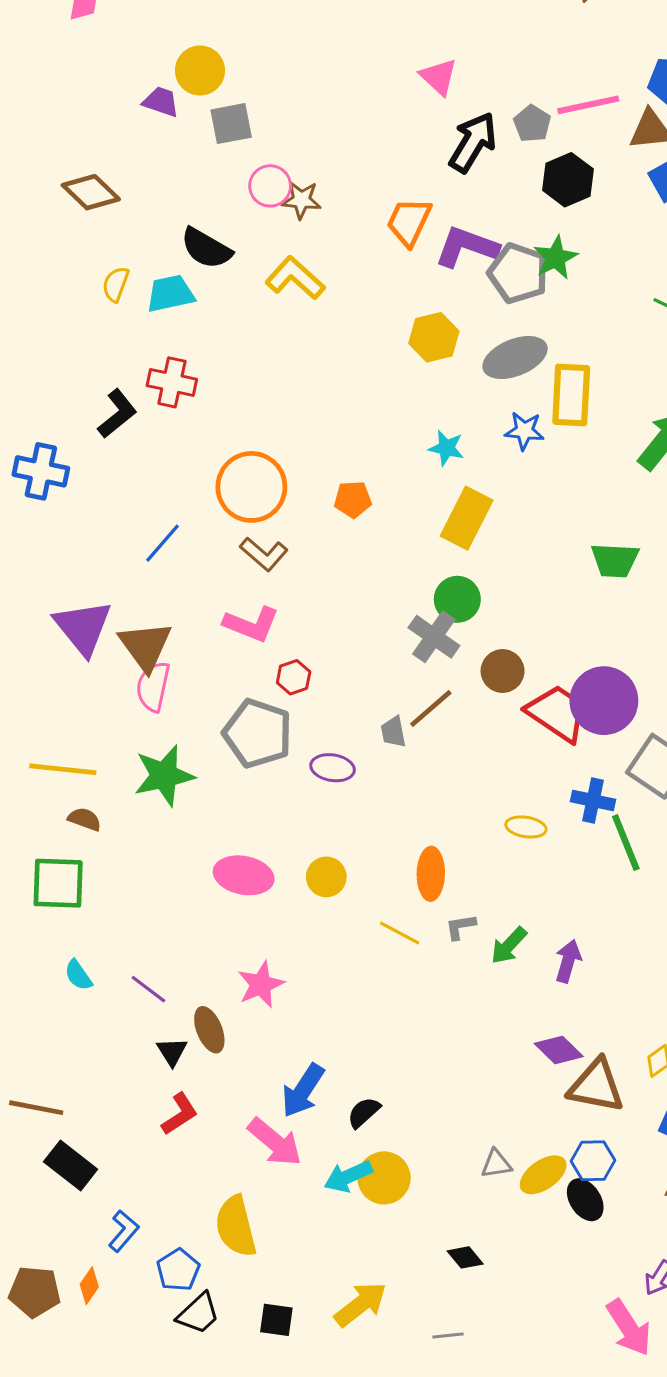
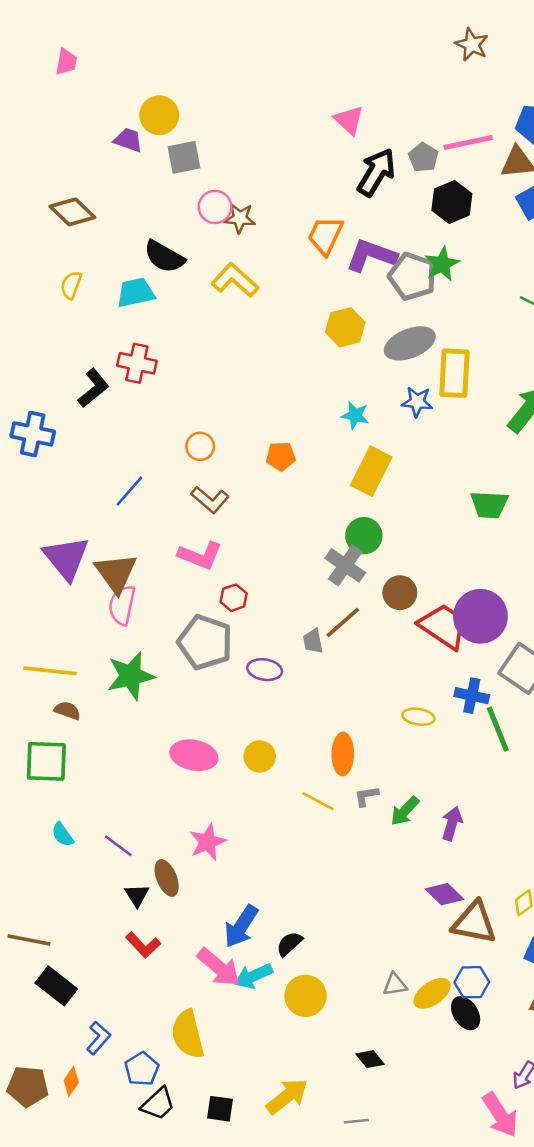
yellow semicircle: (116, 284) -> (71, 285), moved
orange circle: (251, 487) -> (200, 446), size x0.5
red L-shape: (180, 1114) -> (143, 945), turned 80
cyan arrow: (348, 1176) -> (253, 976), moved

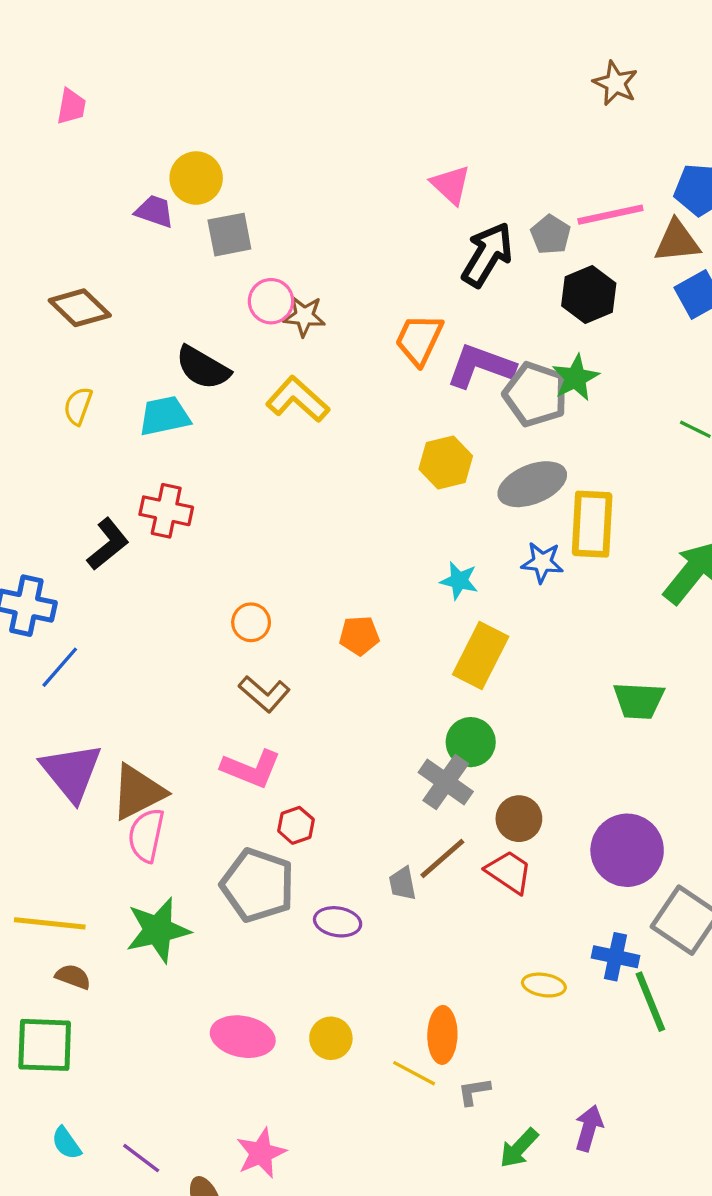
blue line: (129, 491) -> (60, 667), moved
brown triangle: (116, 573) -> (138, 792), turned 39
red trapezoid: (443, 626) -> (509, 872), moved, size x0.7
yellow line: (318, 801) -> (414, 1073), moved
green arrow: (405, 811) -> (519, 1148), moved

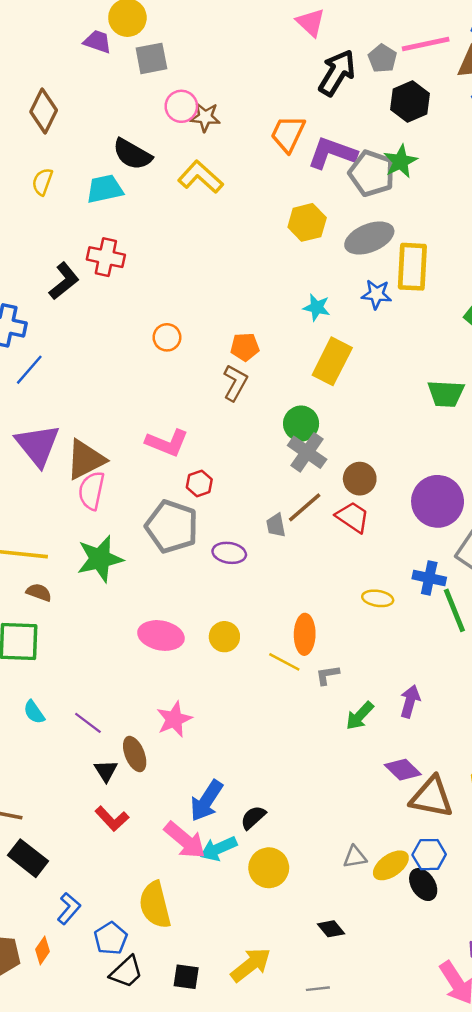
brown diamond: (80, 308) -> (44, 111), turned 72
brown L-shape: (264, 694) -> (235, 383), moved, turned -102
green circle: (471, 742) -> (301, 424), moved

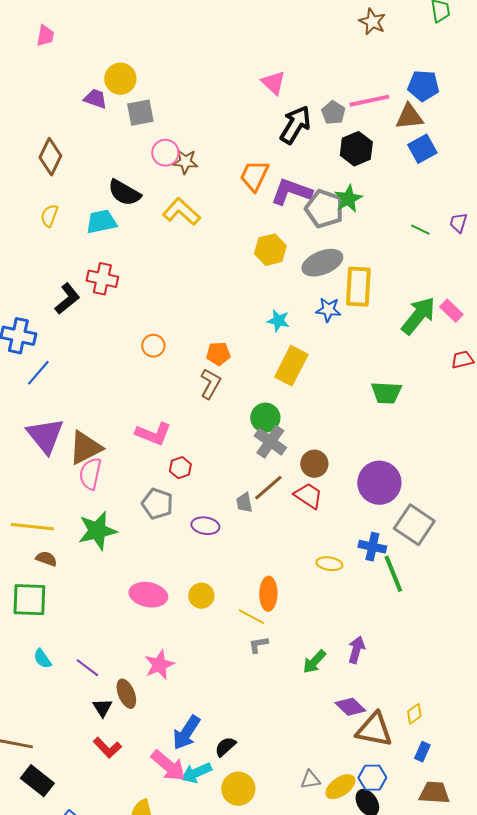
gray pentagon: (172, 527) -> (157, 504), size x0.7
gray L-shape: (327, 675) -> (258, 645), moved

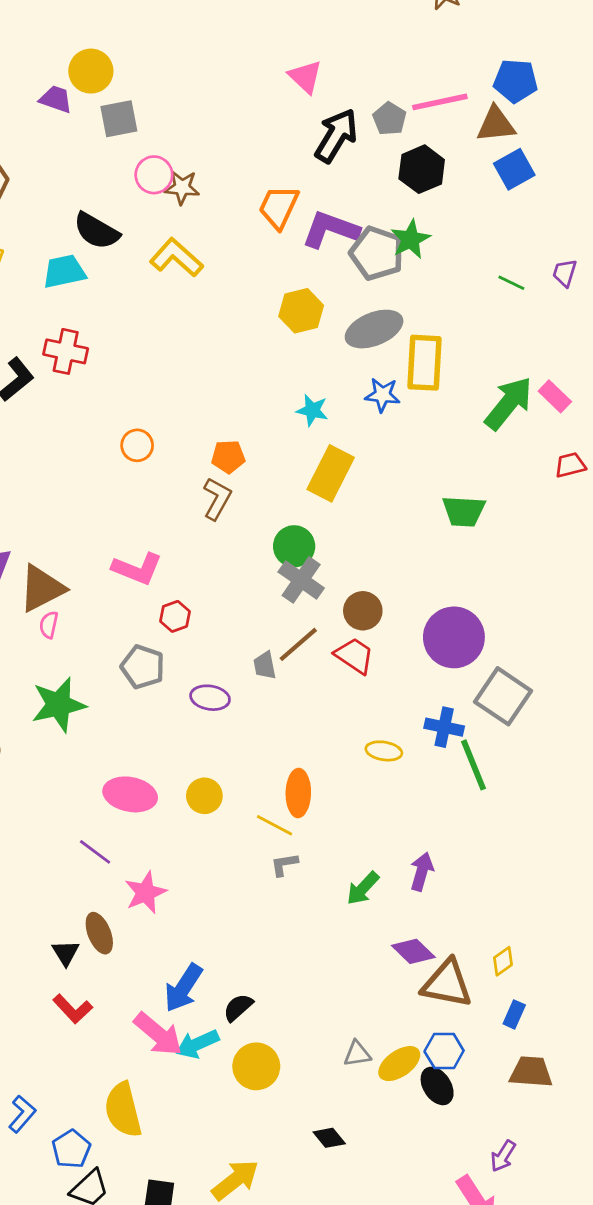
pink semicircle: (90, 474) -> (49, 625), size x0.6
purple line: (87, 668) -> (95, 852), moved

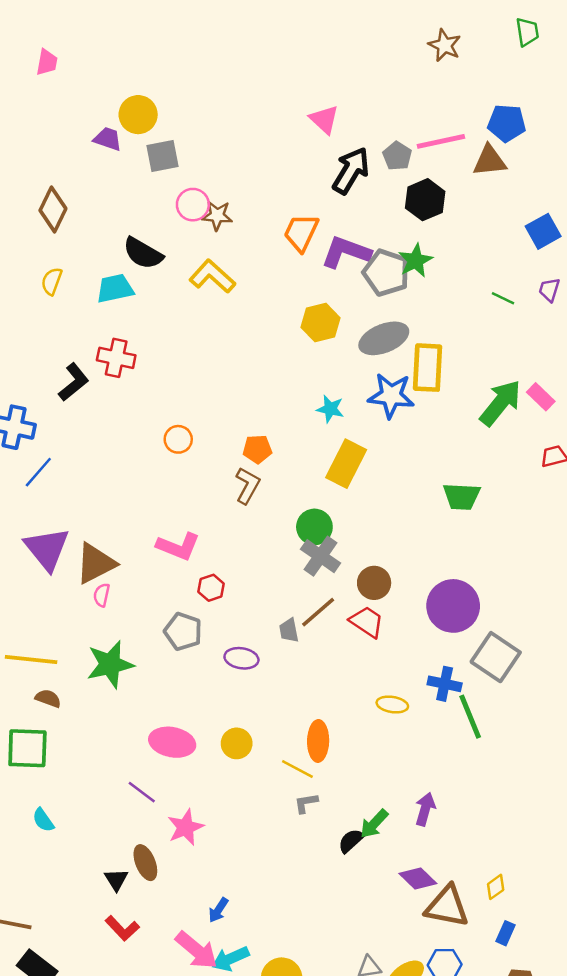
blue square: (514, 169) -> (543, 231), moved
blue star: (382, 395) -> (391, 396), size x1.5
blue arrow: (183, 988) -> (218, 910), size x0.6
black semicircle: (238, 1007) -> (351, 841), moved

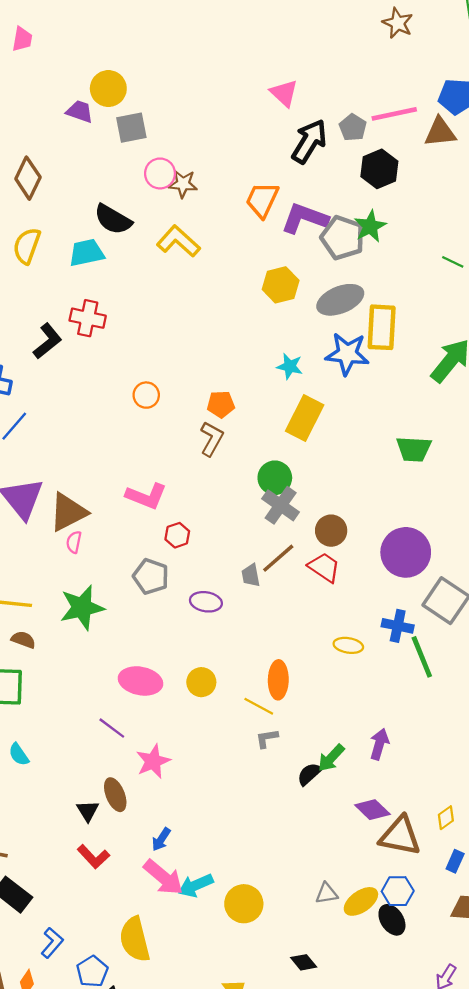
yellow semicircle: (52, 281) -> (27, 246), size x1.4
blue arrow: (218, 910) -> (161, 839), moved

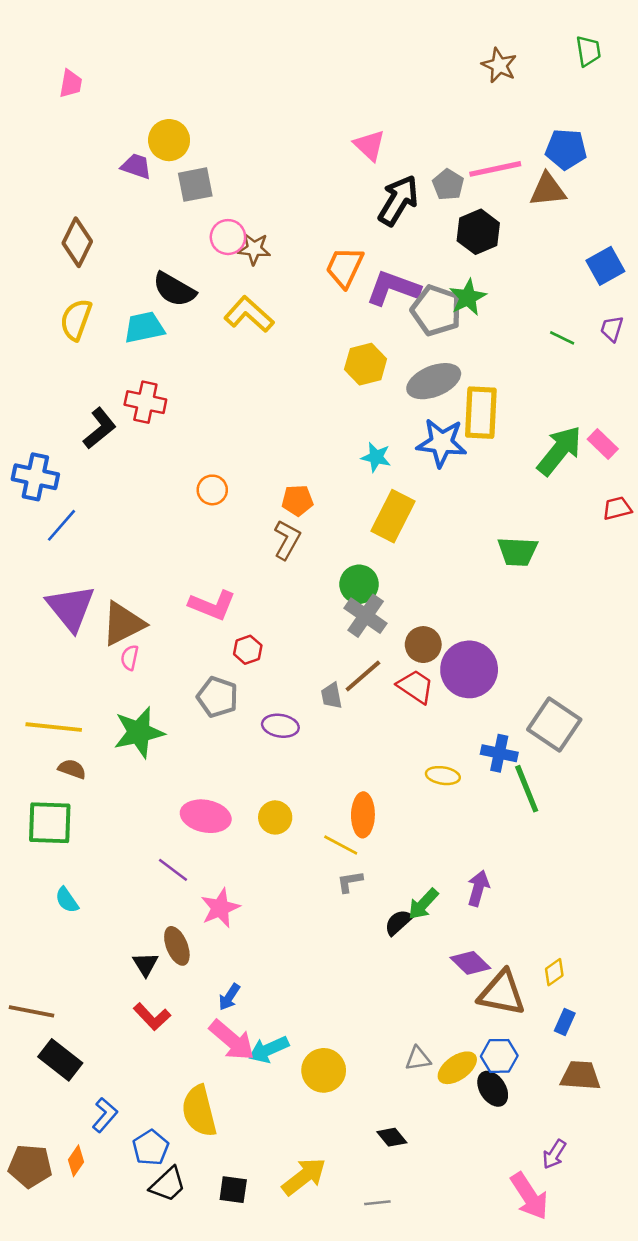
purple circle: (406, 552) -> (469, 669), moved

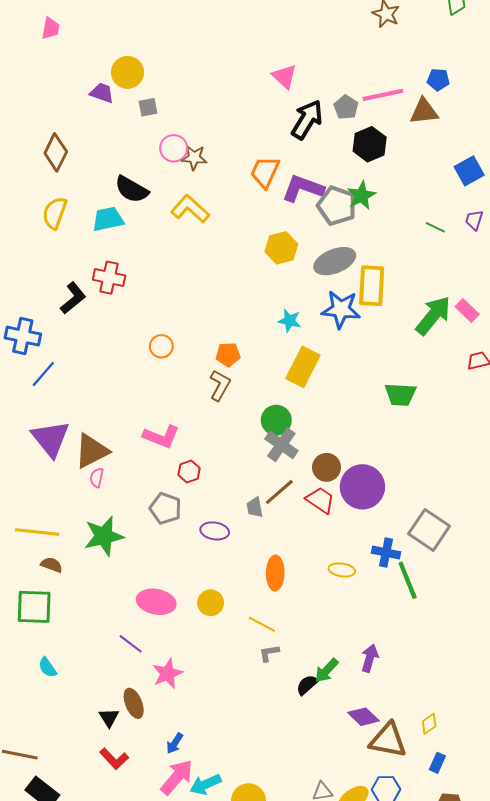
blue pentagon: (566, 149) -> (438, 80), size x0.7
gray square: (195, 185) -> (148, 107), size x0.7
orange ellipse: (363, 815) -> (275, 573), moved
pink arrow: (232, 1040) -> (177, 777), turned -90

